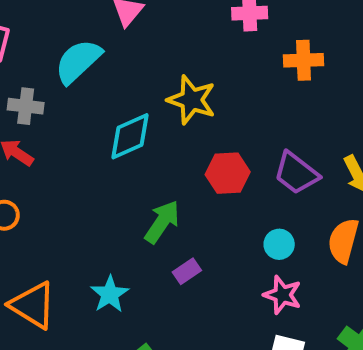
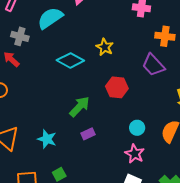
yellow star: (192, 100) -> (105, 47), size x0.7
cyan diamond: (130, 136) -> (70, 60), turned 44
purple trapezoid: (296, 173) -> (153, 65), moved
cyan star: (110, 294) -> (47, 139), turned -30

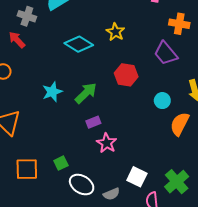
cyan circle: (137, 128) -> (162, 101), moved
cyan star: (47, 139) -> (52, 92), moved, turned 30
pink star: (135, 154) -> (107, 143), moved

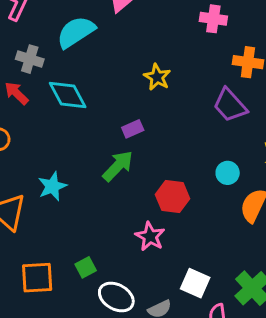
cyan diamond: (79, 44) -> (68, 95), moved, turned 32
red hexagon: (126, 75) -> (173, 197), moved
cyan star: (52, 92) -> (52, 186), moved
purple rectangle: (93, 122) -> (133, 129), moved

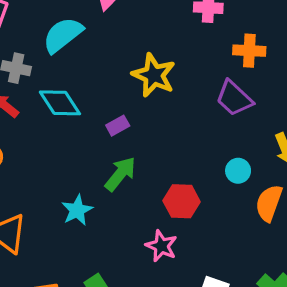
yellow star: (157, 77) -> (154, 75), size x1.5
purple rectangle: (133, 129) -> (118, 126), moved
cyan star: (52, 186) -> (77, 210), moved

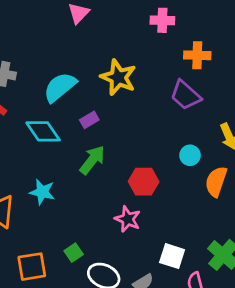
cyan semicircle: (63, 35) -> (60, 87), moved
cyan diamond: (60, 103) -> (43, 131), moved
cyan star: (77, 210) -> (42, 192), moved, turned -30

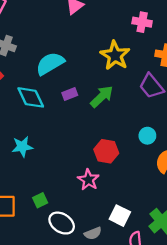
yellow star: (118, 77) -> (115, 55), moved
green arrow: (92, 160) -> (102, 97), moved
cyan star: (42, 192) -> (22, 147), turned -30

